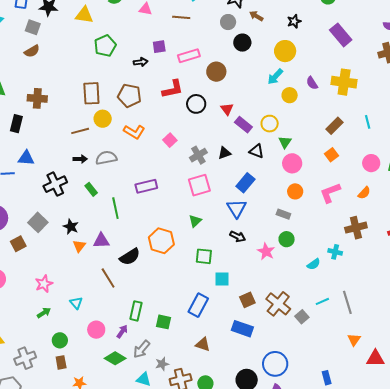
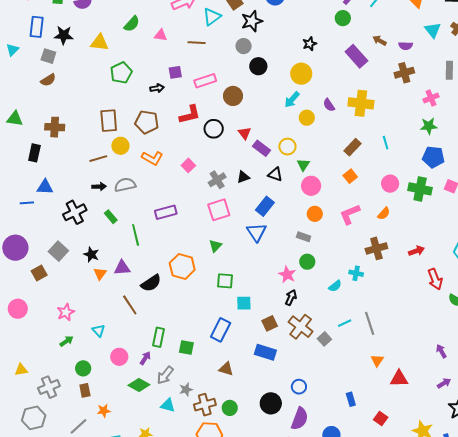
brown arrow: (256, 16) -> (380, 40), moved
black arrow: (238, 236) -> (291, 298), moved, turned -91
blue circle: (275, 364) -> (299, 387), size x0.6

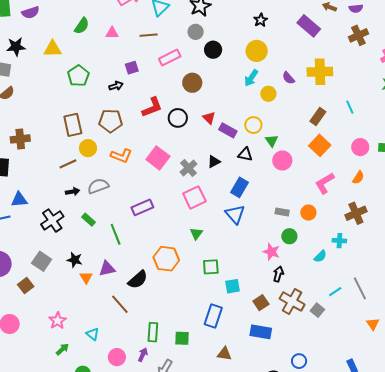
pink rectangle: (205, 81) -> (170, 57), moved
pink square: (188, 165) -> (158, 158), size x1.6
orange square: (350, 176) -> (320, 145), size x1.5
orange circle: (315, 214) -> (308, 213), moved

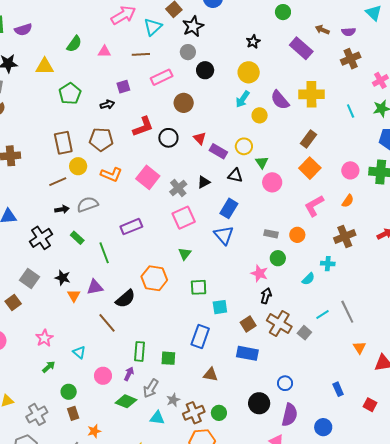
purple semicircle: (288, 78) -> (280, 100), size x1.5
cyan line: (350, 107) -> (351, 111), moved

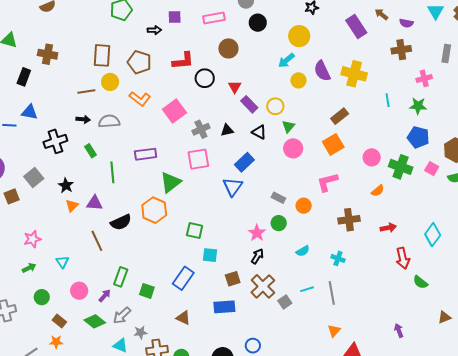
orange semicircle: (348, 201) -> (378, 191), moved
green triangle: (185, 254) -> (171, 182), moved, size x1.6
cyan cross: (328, 264) -> (338, 258), moved
blue rectangle: (247, 353) -> (224, 307), turned -30
brown rectangle: (73, 413) -> (59, 321), moved, turned -48

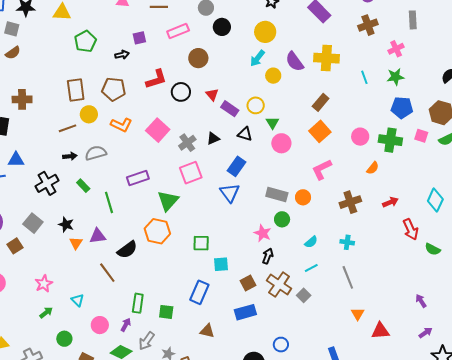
gray rectangle: (278, 198) -> (277, 195), size x1.5
cyan line: (307, 289) -> (311, 268), moved

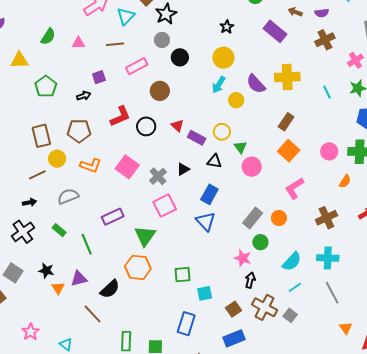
black arrow: (70, 156) -> (30, 202), moved
gray rectangle: (277, 195) -> (253, 218), turned -60
cyan semicircle: (311, 242) -> (292, 262), size x1.5
cyan cross: (347, 242) -> (328, 258), size x1.5

